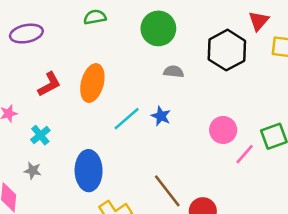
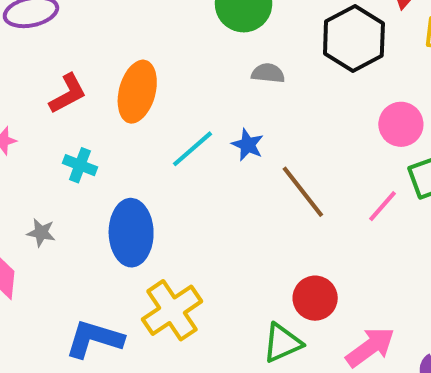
pink circle: (223, 130) -> (401, 124), moved
cyan cross: (40, 135) -> (80, 165), moved, turned -30
brown line: (167, 191) -> (303, 192), moved

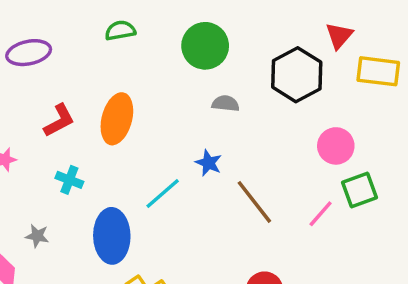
cyan line: (192, 149) -> (163, 193), moved

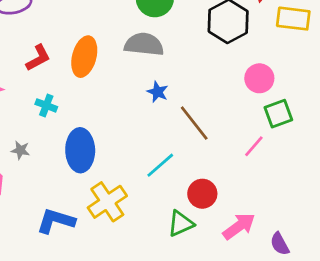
gray semicircle: (226, 104) -> (144, 44), moved, size x1.8
cyan line: (163, 193) -> (160, 165), moved
pink line: (321, 214) -> (254, 146), moved

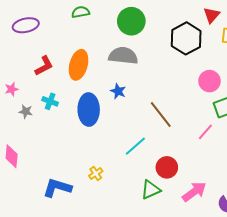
blue star: (158, 92) -> (118, 91), moved
gray star: (20, 150) -> (26, 112), moved
blue ellipse: (80, 150) -> (89, 110), moved
yellow cross: (107, 202) -> (96, 173), size x0.5

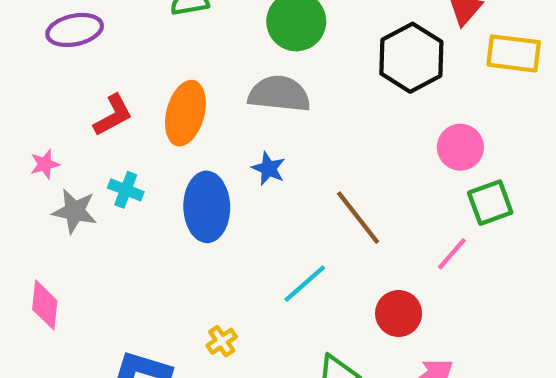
gray star: (26, 112) -> (75, 211), size x1.5
red circle: (167, 167) -> (399, 313), moved

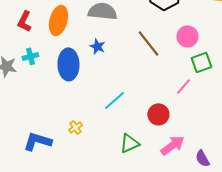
red L-shape: (113, 115) -> (24, 21), turned 145
cyan cross: (126, 190) -> (30, 56), turned -35
brown line: (358, 218) -> (148, 43), moved

